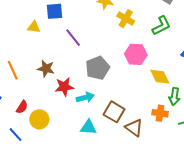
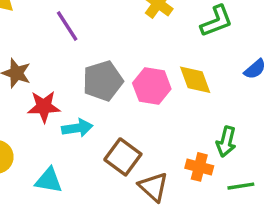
pink hexagon: (136, 54) -> (152, 86), moved
yellow diamond: (160, 77) -> (195, 80), moved
cyan triangle: (88, 127) -> (49, 180), moved

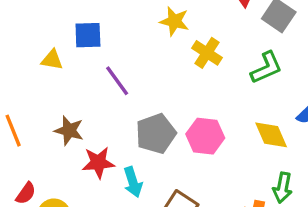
yellow diamond: (195, 80) -> (271, 135), moved
cyan arrow: (77, 128) -> (133, 182), turned 84

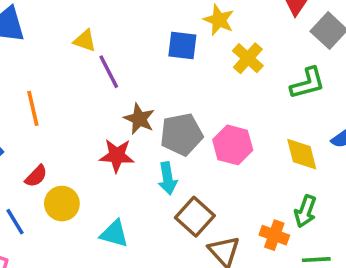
blue square: (88, 35) -> (182, 45), moved
purple line: (117, 81) -> (109, 72), moved
brown star: (69, 131) -> (139, 119), moved
cyan arrow: (133, 182) -> (168, 178), moved

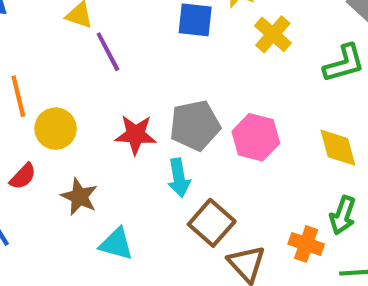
brown star: (139, 119) -> (79, 197), moved
red star: (117, 155) -> (136, 135), moved
yellow circle: (62, 204) -> (56, 129), moved

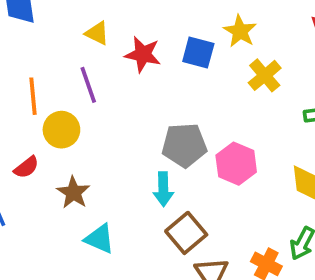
purple line: (108, 52) -> (88, 85), moved
red star: (136, 135) -> (143, 54), moved

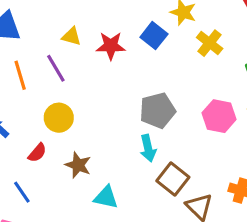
blue square: (198, 53) -> (154, 36), turned 35
purple line: (88, 85) -> (56, 68), moved
orange line: (33, 96) -> (20, 75), moved
pink hexagon: (236, 164) -> (219, 116), moved

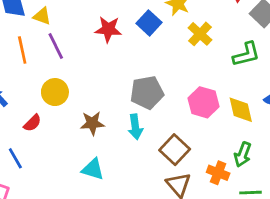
yellow triangle: (71, 36) -> (42, 16), moved
brown star: (78, 165) -> (92, 123), moved, turned -30
brown square: (173, 179) -> (175, 150), moved

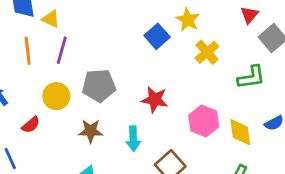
red star: (108, 29) -> (155, 100), moved
purple line: (56, 46) -> (62, 50), turned 36
gray pentagon: (147, 93) -> (99, 86), moved

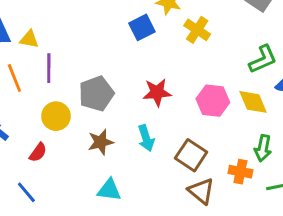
blue square: (157, 36) -> (142, 27), turned 30
green L-shape: (251, 77) -> (263, 59), moved

